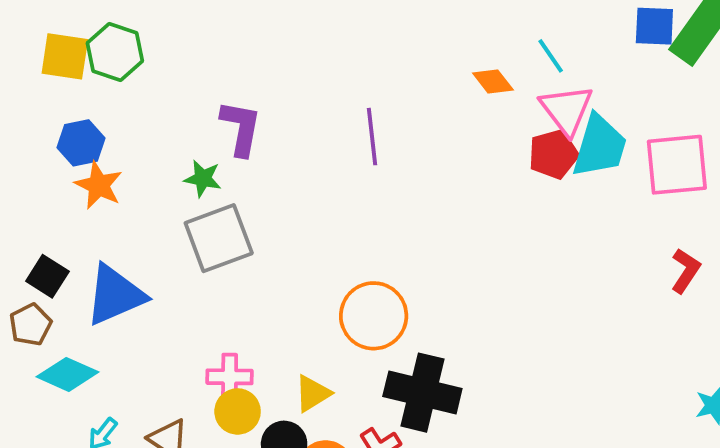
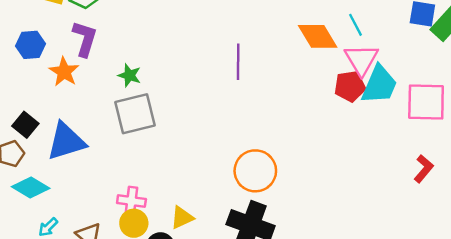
orange diamond: (493, 82) -> (318, 36), size x1.6
purple L-shape: (241, 128) -> (85, 39), moved
blue hexagon: (81, 143) -> (30, 45), moved
orange circle: (374, 316) -> (255, 171), moved

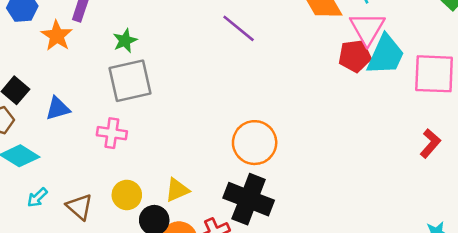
purple line: (238, 62) -> (239, 28), turned -52
green star: (129, 75) -> (125, 41), turned 30
blue triangle: (66, 141) -> (58, 108), size x0.6
pink cross: (131, 201) -> (112, 133), moved

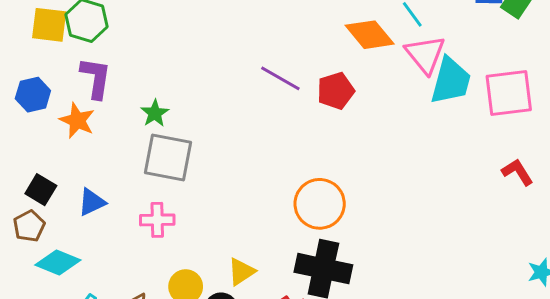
red pentagon: (355, 56) -> (336, 91), moved
gray square: (130, 81) -> (168, 157), turned 33
red L-shape: (430, 143) -> (517, 172), turned -64

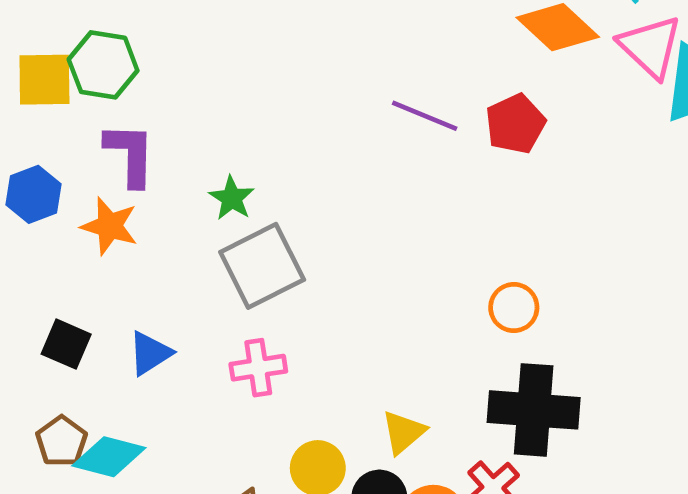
gray square: (168, 157) -> (262, 266), turned -30
orange circle: (320, 204) -> (514, 308), size x0.6
brown pentagon: (29, 226) -> (62, 441), moved

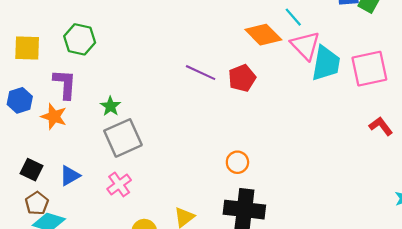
green hexagon: (103, 65) -> (80, 39), moved
pink cross: (258, 368) -> (119, 184), turned -30
brown pentagon: (62, 441) -> (37, 203), moved

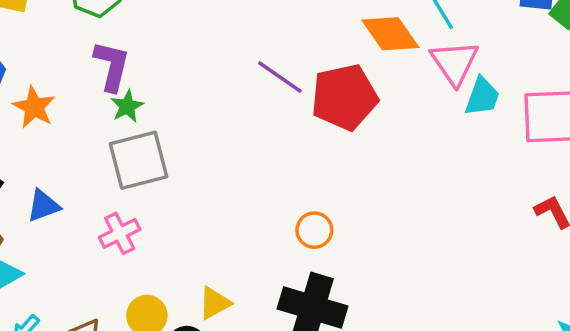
cyan trapezoid: (326, 63) -> (482, 97), size x0.7
red pentagon: (242, 78) -> (344, 97), size x1.5
purple L-shape: (65, 84) -> (112, 66), moved

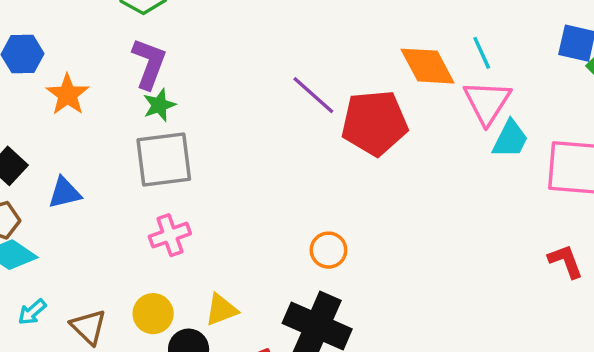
pink cross: (120, 233) -> (170, 235), moved

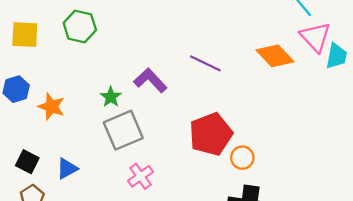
purple L-shape: (149, 64) -> (150, 80), moved, turned -48
orange diamond: (427, 66) -> (275, 56), moved
red pentagon: (374, 123) -> (211, 134), moved

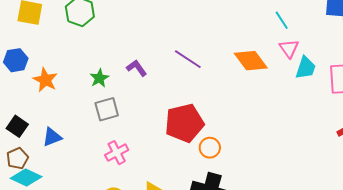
pink triangle: (315, 37) -> (289, 48), size x0.7
purple L-shape: (150, 80) -> (137, 68), size x0.7
gray square: (123, 130) -> (107, 109), size x0.7

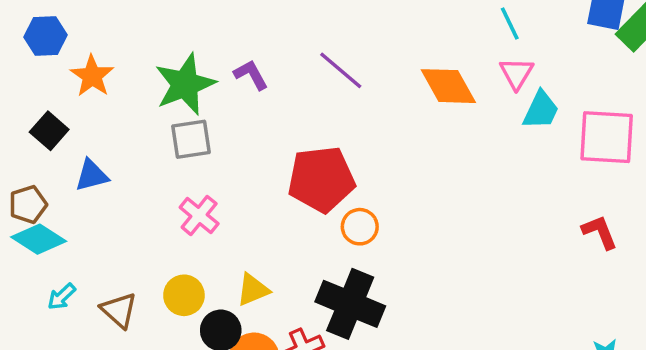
green star: (99, 78) -> (185, 84), size x1.8
black square: (17, 126) -> (49, 131), moved
pink cross: (117, 153) -> (199, 215), turned -30

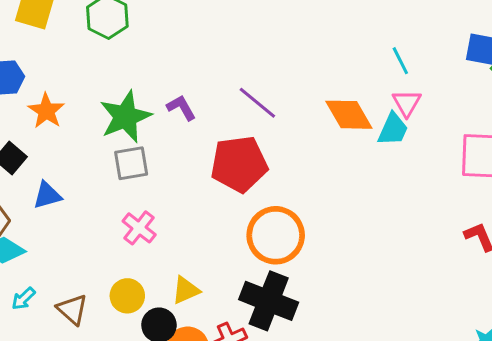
cyan trapezoid: (541, 110) -> (393, 129), moved
red pentagon: (321, 179) -> (239, 164), moved
orange circle: (360, 227) -> (276, 235), size x1.8

